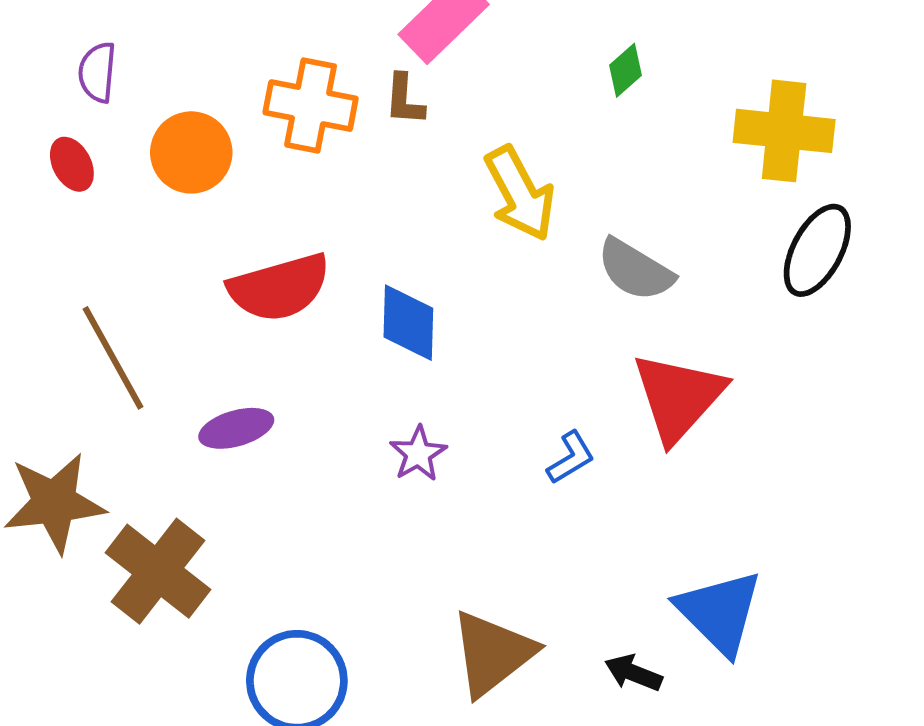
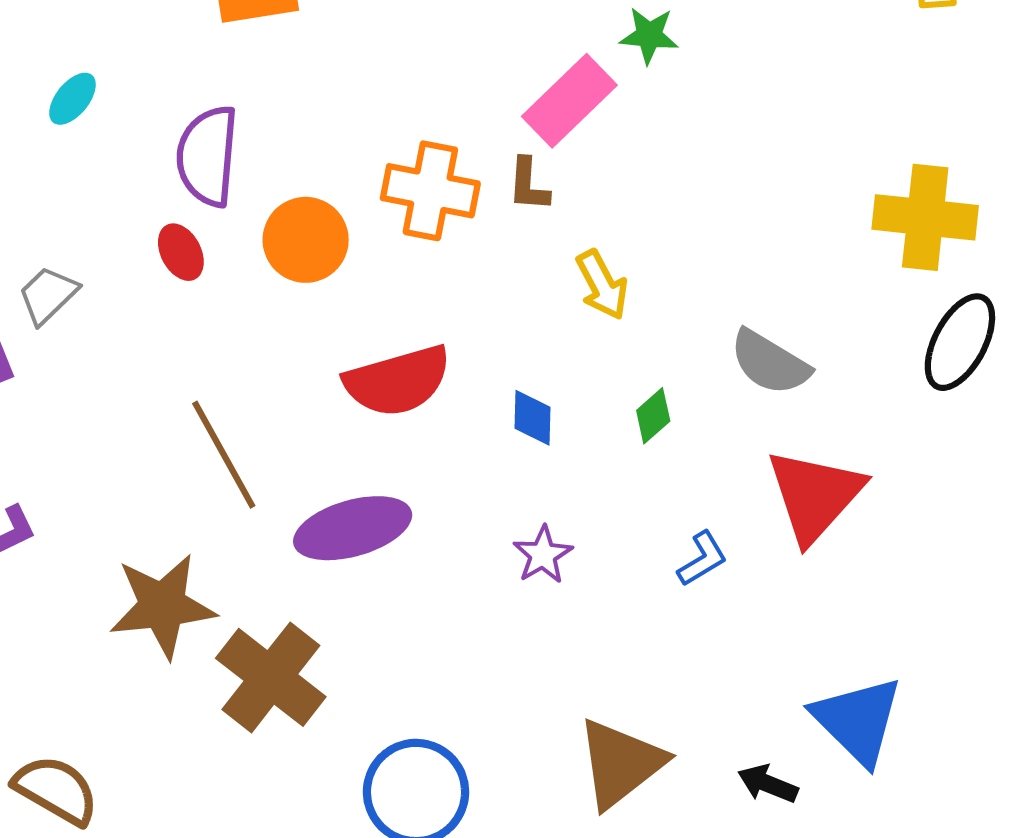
green diamond: (626, 70) -> (653, 416), moved
purple semicircle: (97, 72) -> (207, 156), size x1.6
yellow arrow: (520, 194) -> (602, 285), moved, size x0.7
blue diamond: (408, 323) -> (533, 418), size x0.7
purple ellipse: (236, 428) -> (353, 528), size x1.5

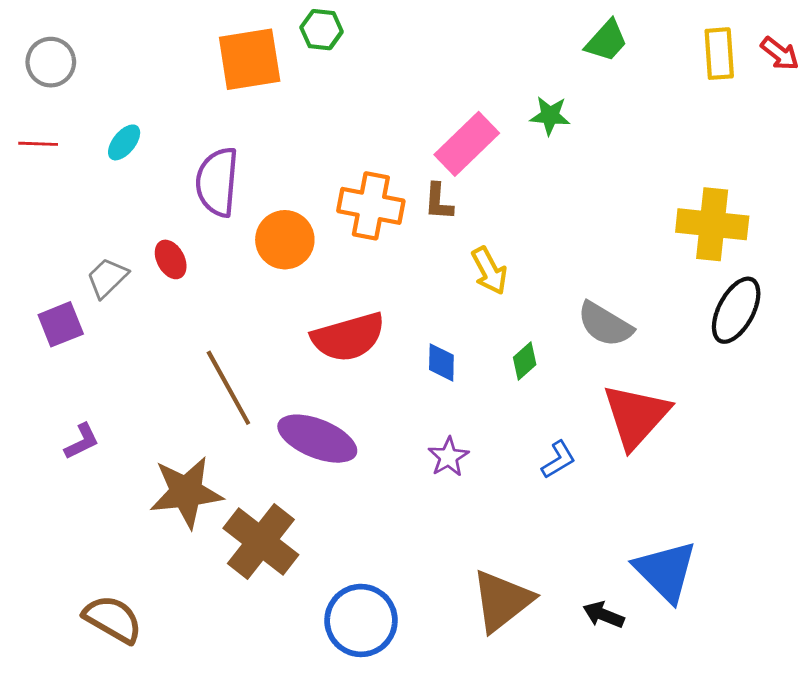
green star: (649, 35) -> (550, 116), moved
red ellipse: (181, 252) -> (171, 259), moved
purple ellipse: (353, 528) -> (317, 439), turned 38

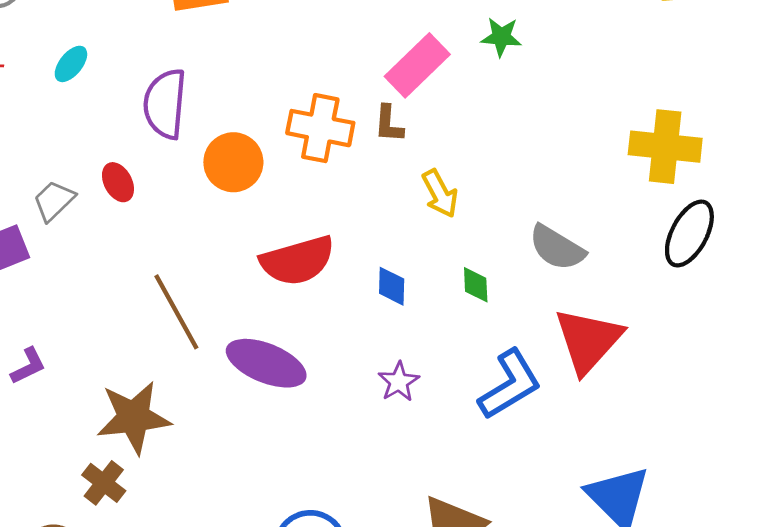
green diamond: (525, 361) -> (476, 285), turned -51
blue L-shape: (558, 460) -> (510, 385), size x1.8
brown cross: (261, 542) -> (104, 483), moved, size x0.6

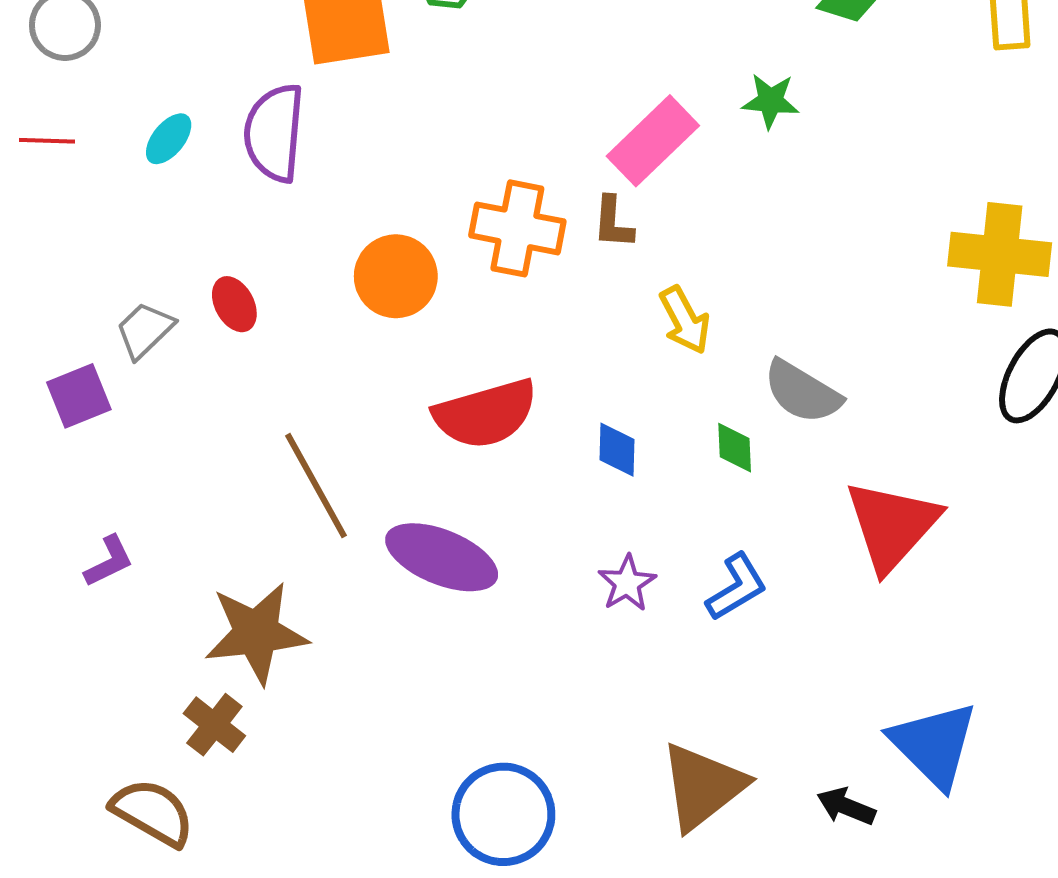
purple semicircle: (165, 104) -> (274, 133), moved
gray semicircle: (557, 248) -> (802, 392), moved
blue L-shape: (510, 385) -> (737, 587), moved, size x0.7

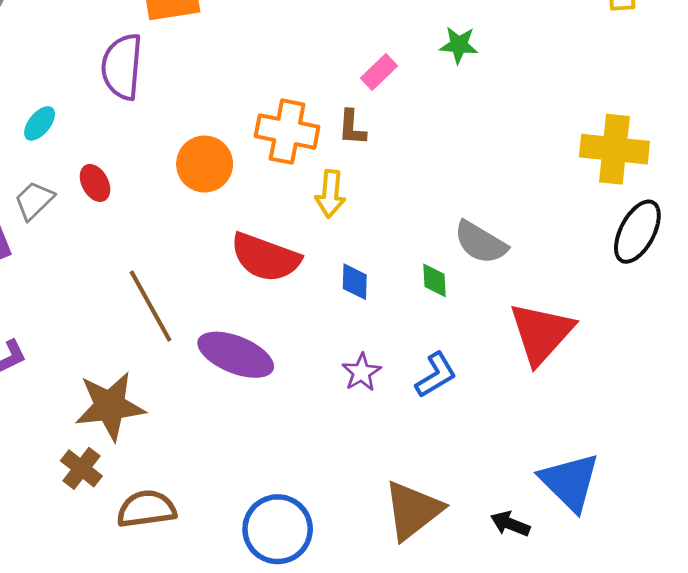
cyan ellipse: (169, 139) -> (40, 123), moved
pink rectangle: (653, 141) -> (379, 72), size x0.6
yellow arrow: (685, 320) -> (330, 194), moved, turned 33
red semicircle: (485, 414) -> (265, 257), turned 36
brown semicircle: (153, 812) -> (146, 509), moved, turned -38

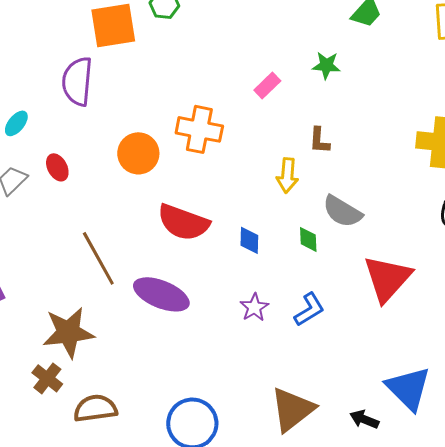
brown L-shape: (352, 127) -> (319, 140), moved
yellow arrow: (330, 194) -> (287, 175), moved

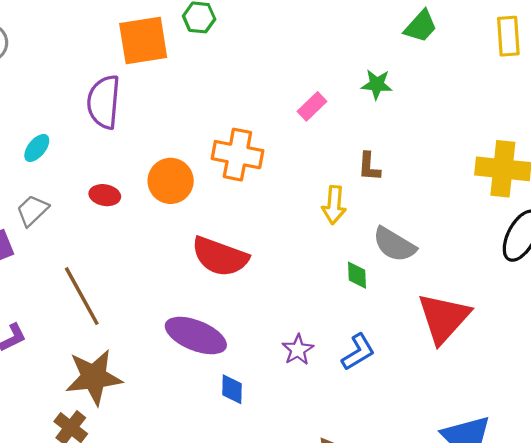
red ellipse: (57, 167) -> (105, 195), moved, turned -52
blue diamond: (249, 240) -> (232, 389), moved
brown line: (98, 258) -> (82, 296), moved

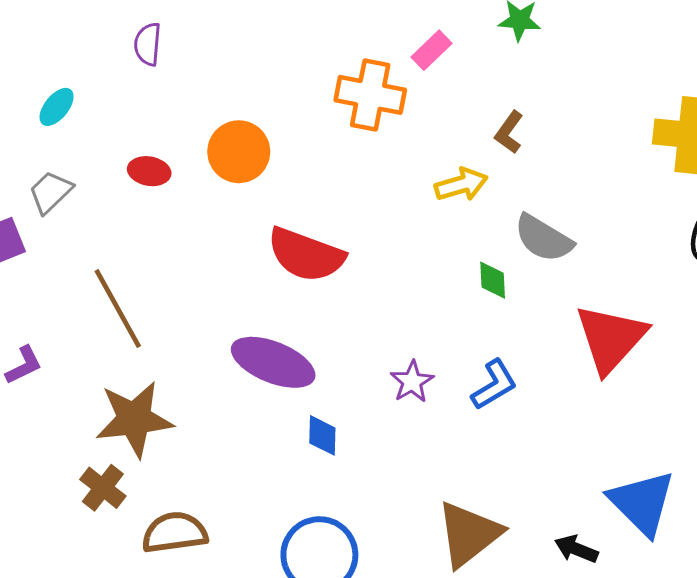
purple semicircle: (104, 102) -> (148, 44), size x0.6
orange cross: (237, 155) -> (370, 95), moved
brown L-shape: (369, 167) -> (509, 132), turned 32
yellow arrow: (334, 205) -> (461, 185), turned -111

